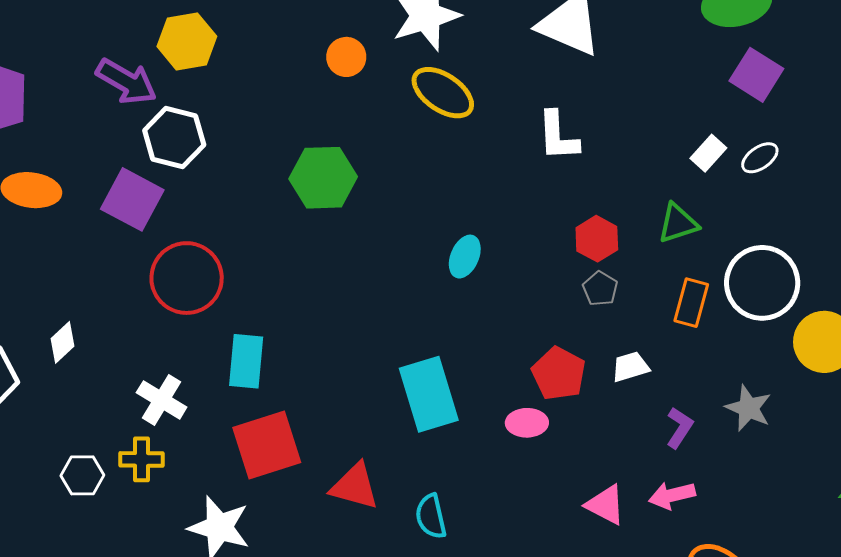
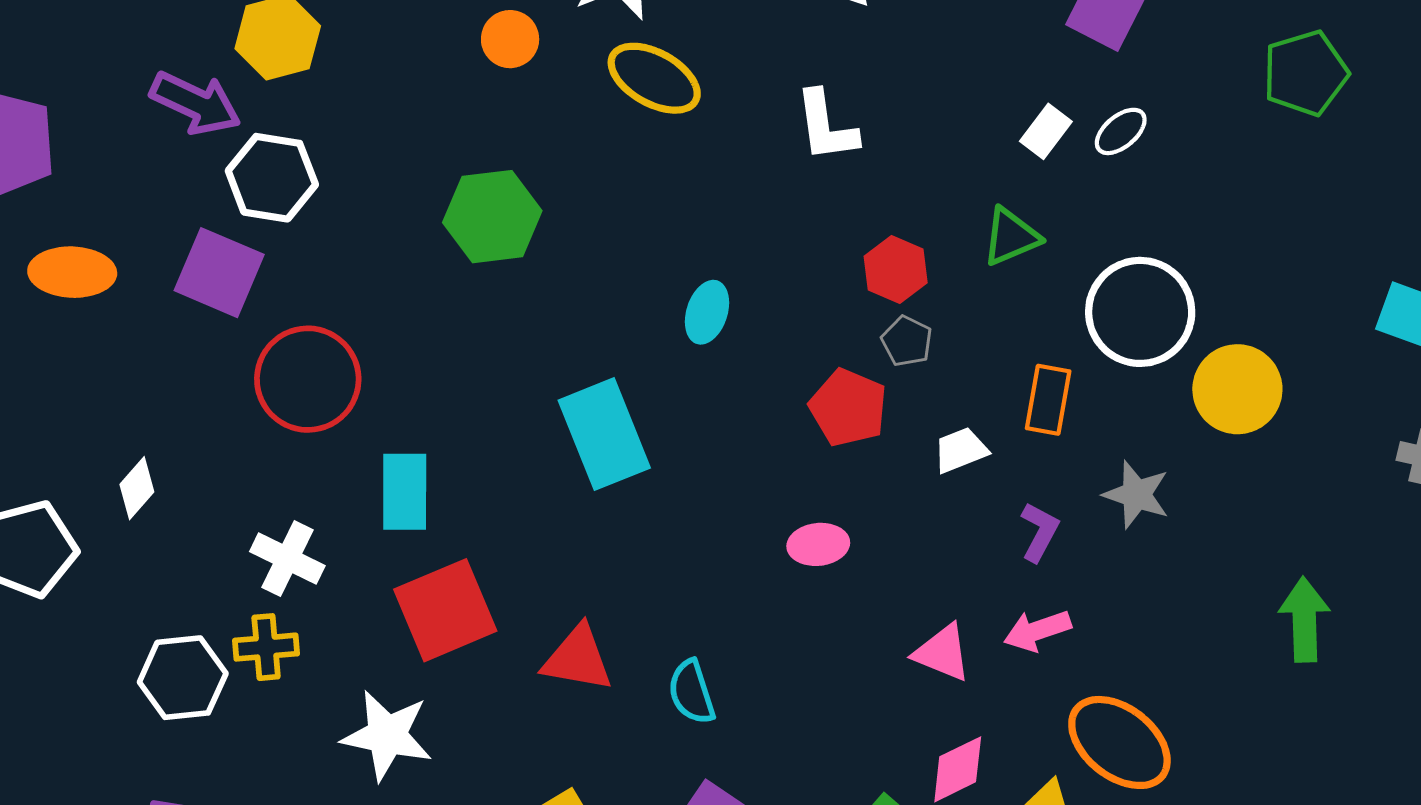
orange rectangle: (691, 303) -> (1048, 400), moved
red pentagon: (559, 374) -> (848, 408), moved
cyan rectangle: (429, 394) -> (604, 434), moved
white hexagon: (82, 475) -> (183, 678), size x1.4

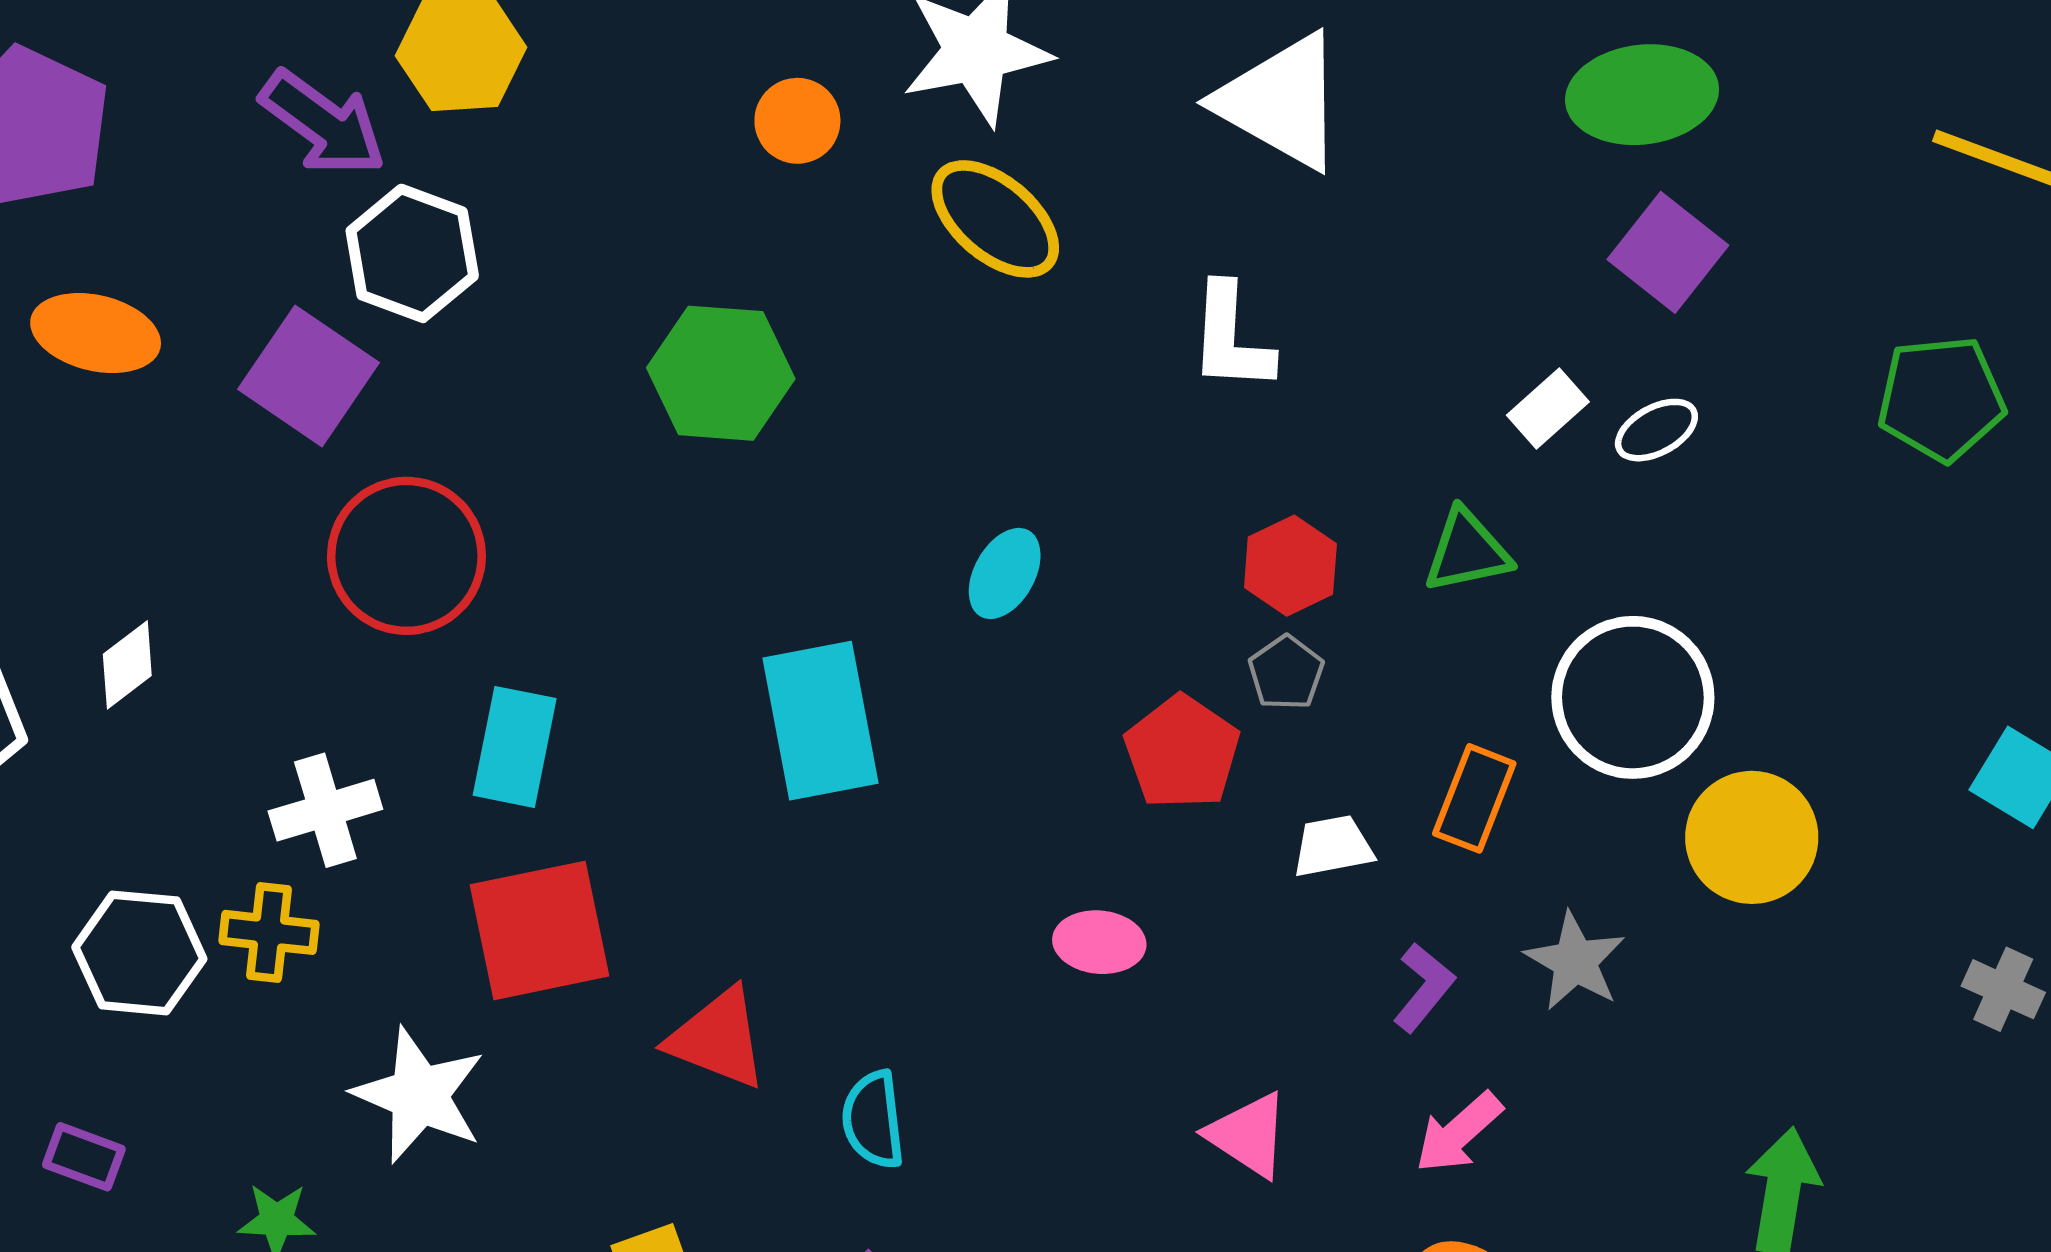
white cross: (287, 559) -> (325, 810), turned 36
pink arrow: (1037, 631) -> (1459, 1133), moved, turned -34

